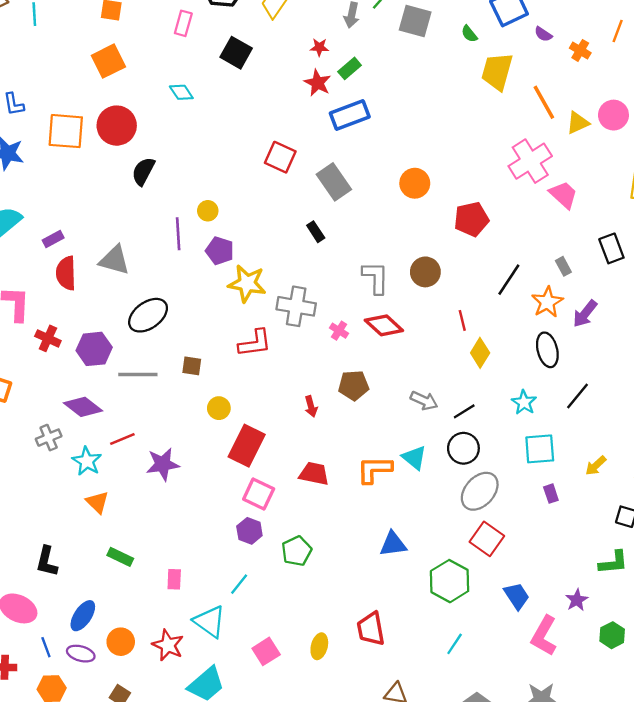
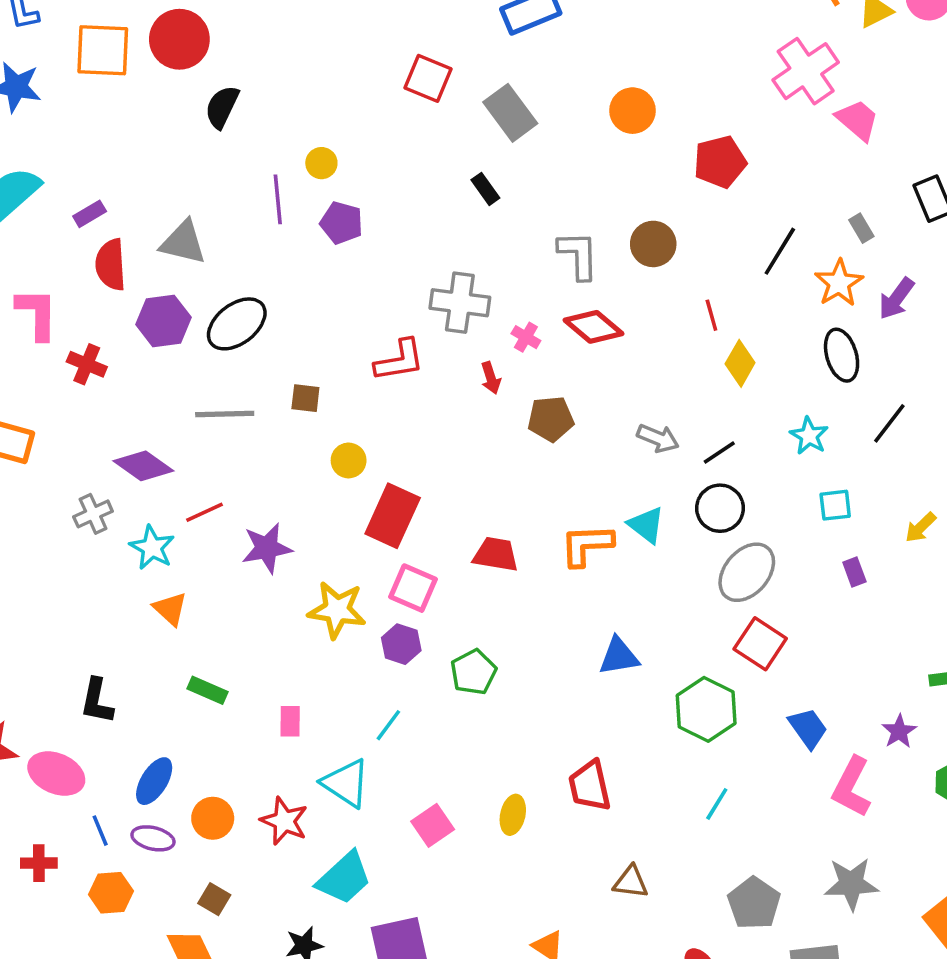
yellow star: (247, 283) -> (337, 610), moved
purple hexagon: (94, 349) -> (163, 321), moved
red arrow: (311, 406) -> (491, 378), moved
cyan square: (540, 449) -> (835, 505), size x0.7

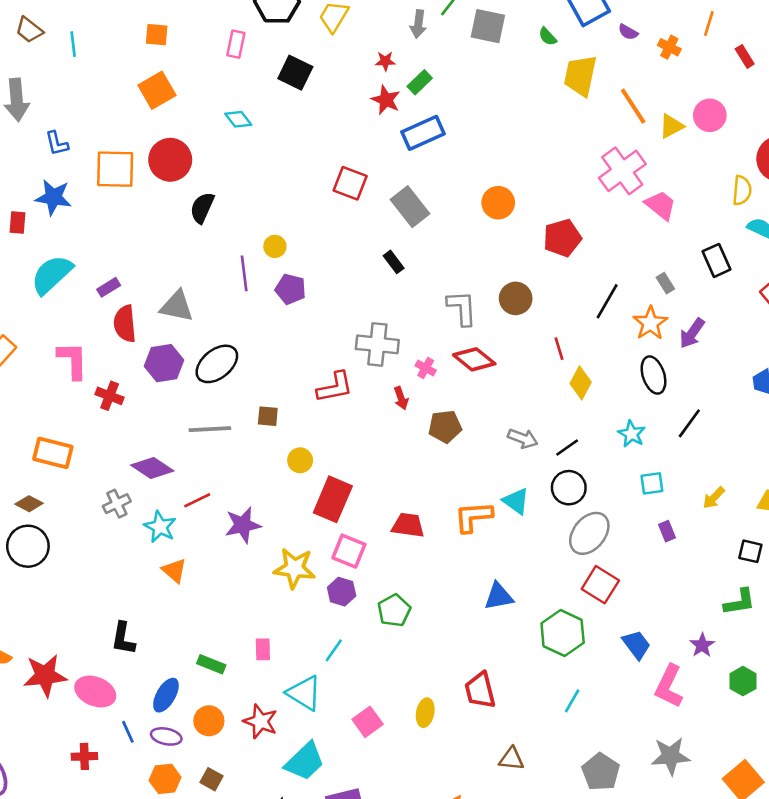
green rectangle: (208, 690) -> (211, 664), moved
orange hexagon: (111, 893) -> (165, 779), moved

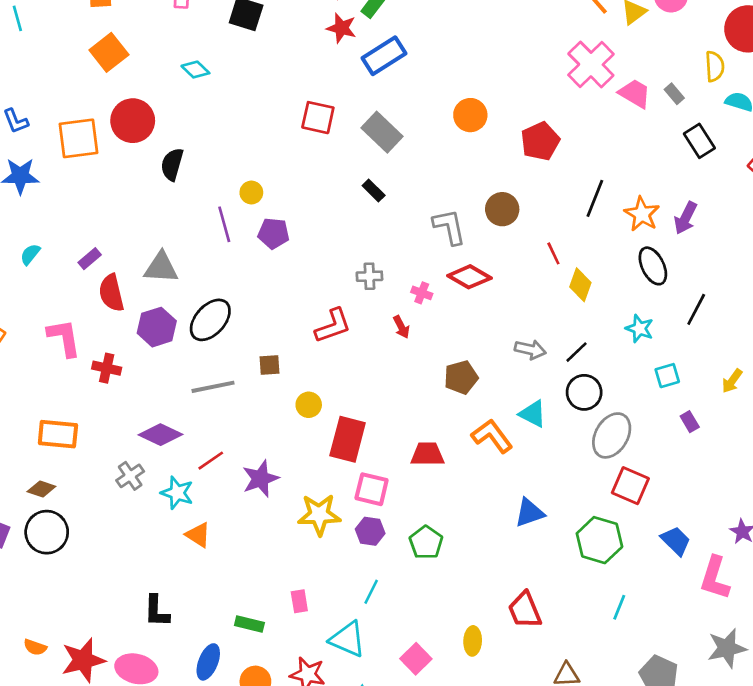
cyan semicircle: (52, 275) -> (30, 254), size x0.5
gray rectangle: (665, 283) -> (674, 94), moved
gray cross: (377, 344) -> (369, 276), size x0.6
brown pentagon: (445, 426) -> (461, 377), moved
orange L-shape: (473, 517) -> (492, 436), turned 66

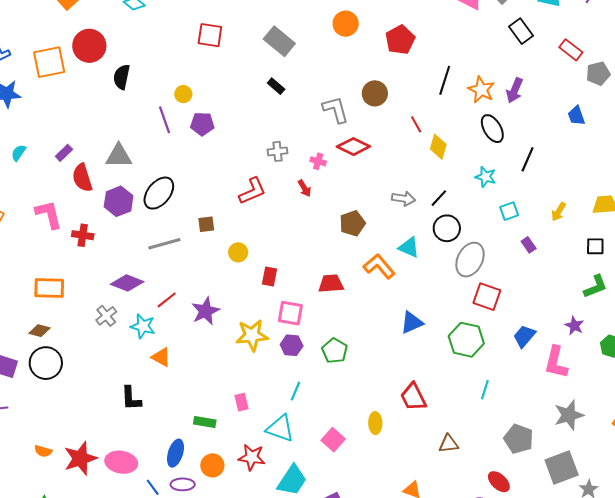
red square: (318, 118) -> (210, 35), moved
red rectangle: (348, 439) -> (270, 276), size x0.6
blue trapezoid: (676, 541) -> (524, 336), turned -90
black L-shape: (157, 611) -> (131, 398), moved

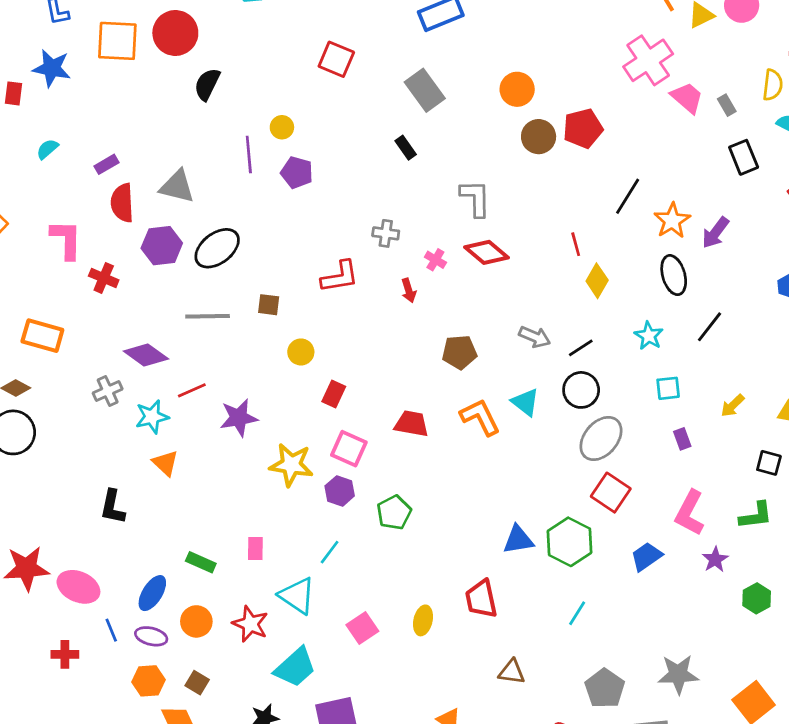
brown circle: (375, 93) -> (539, 137), moved
blue triangle: (412, 323) -> (518, 540), moved
cyan star: (143, 326) -> (152, 417), turned 30
pink L-shape: (556, 362) -> (690, 513), moved

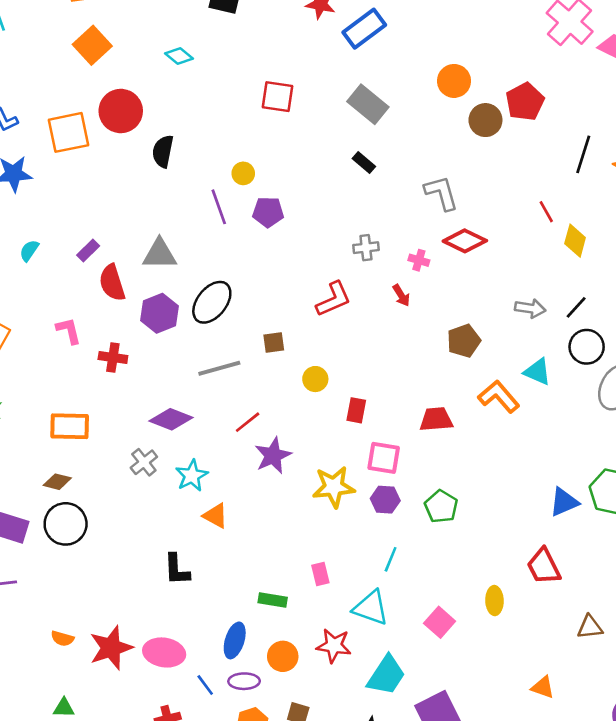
pink L-shape: (66, 240) -> (69, 331), size x0.7
red line: (192, 390) -> (248, 422), moved

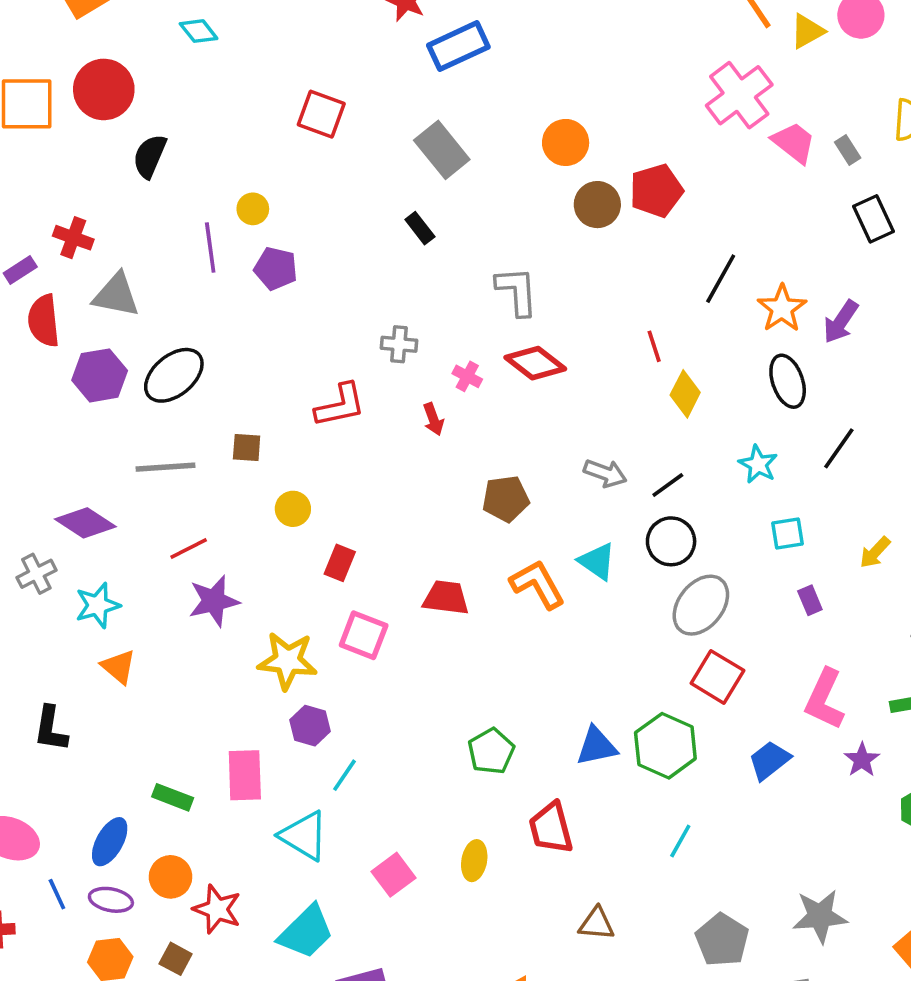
red cross: (113, 357) -> (73, 238), moved
purple hexagon: (385, 500) -> (310, 726), moved
green pentagon: (441, 507) -> (491, 751), moved
pink rectangle: (320, 574) -> (245, 775), size x1.6
red star: (334, 646) -> (217, 909), moved

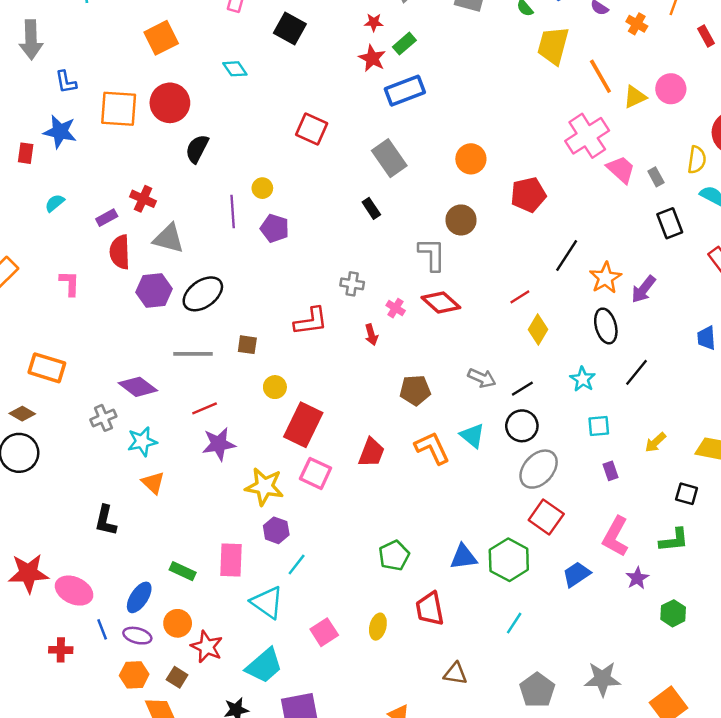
brown circle: (597, 205) -> (461, 220), moved
red line: (654, 346) -> (520, 297), turned 72
red rectangle: (340, 563) -> (303, 425), size x1.8
red trapezoid: (446, 598) -> (371, 453), turned 100

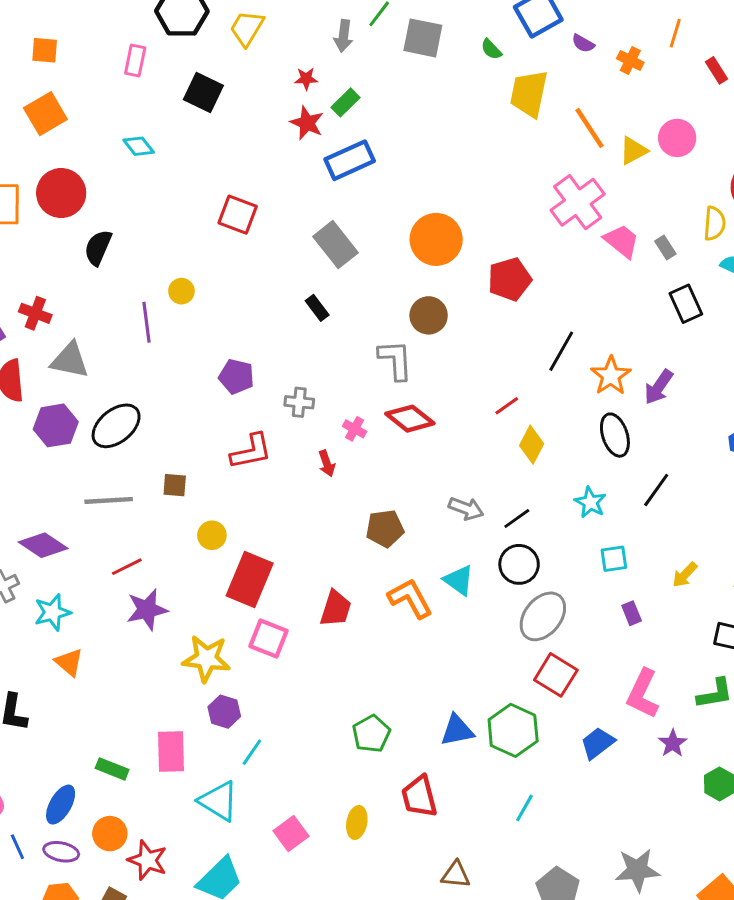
orange circle: (471, 159) -> (436, 239), size x1.4
purple pentagon: (275, 228) -> (236, 377), moved

